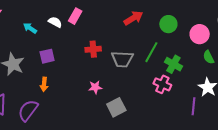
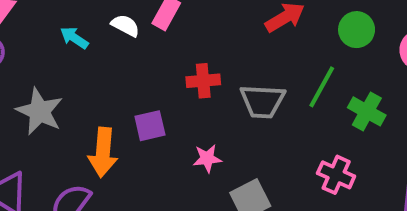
purple square: (47, 56) -> (150, 126), moved
orange arrow: (44, 84) -> (103, 152), size x1.6
pink cross: (162, 84) -> (336, 175), moved

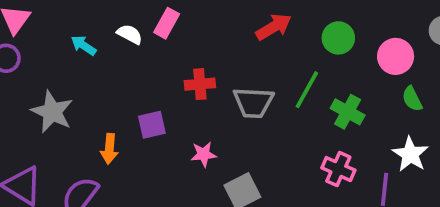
orange arrow: (103, 152) -> (109, 149), size x0.7
pink cross: (336, 175) -> (338, 169), moved

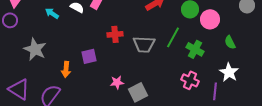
pink circle: (396, 56) -> (210, 19), moved
pink star: (204, 154) -> (117, 82), moved

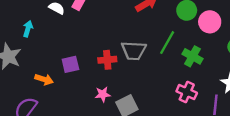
cyan arrow: (52, 13) -> (28, 29), moved, turned 72
red cross: (115, 34) -> (107, 60), moved
orange arrow: (66, 69) -> (44, 79), turned -77

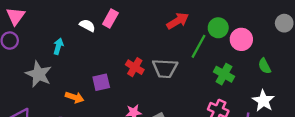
green line: (167, 43) -> (198, 46), moved
red cross: (107, 60) -> (135, 67), moved, turned 36

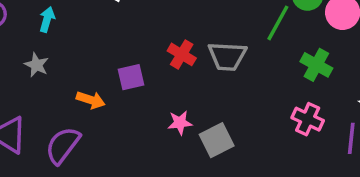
cyan arrow: (58, 46) -> (47, 19), moved
gray star: (39, 74) -> (37, 65), size x0.6

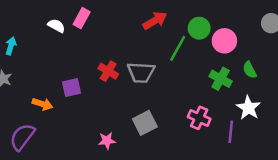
green cross: (316, 65) -> (221, 79), moved
pink star: (180, 123) -> (107, 141), moved
gray square: (217, 140) -> (145, 123), moved

